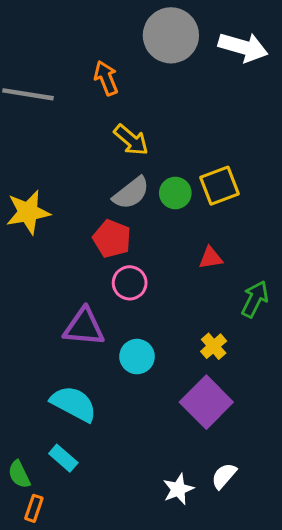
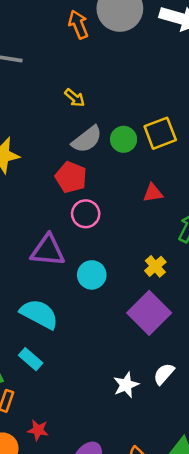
orange arrow: (106, 78) -> (78, 24), moved
yellow arrow: (131, 140) -> (75, 98), moved, size x0.7

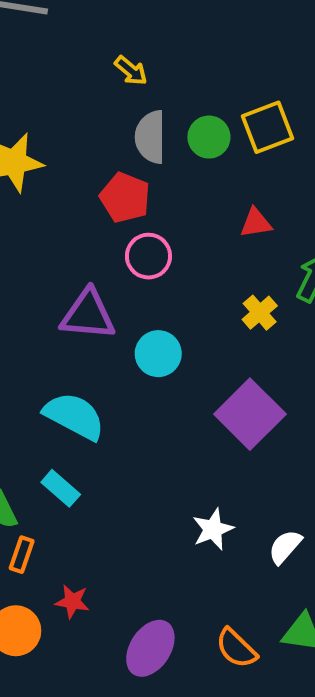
gray semicircle: (87, 139) -> (150, 137), turned 128
yellow cross: (155, 266) -> (260, 313), moved
white semicircle: (164, 374) -> (285, 547), moved

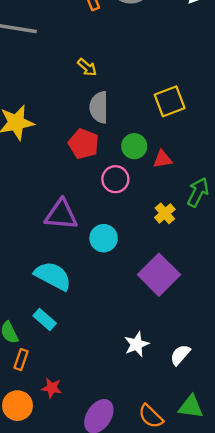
green circle: (209, 137) -> (134, 146), moved
pink circle: (148, 256) -> (115, 179), moved

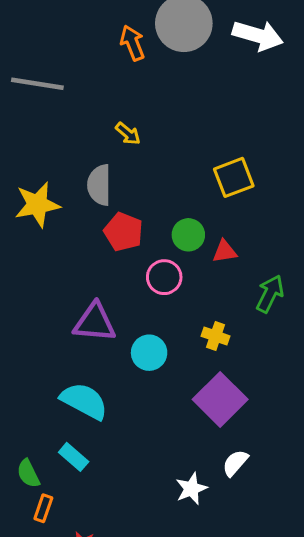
gray semicircle: (99, 107) -> (99, 185), moved
yellow cross: (165, 213) -> (216, 336), moved, turned -30
white semicircle: (180, 355) -> (235, 463), moved

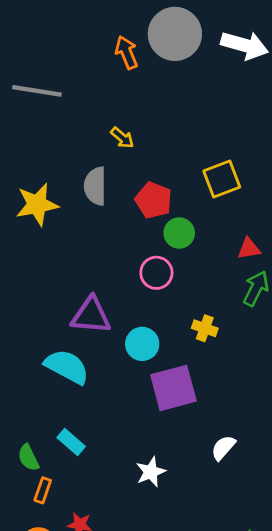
red pentagon: (123, 232) -> (154, 200), moved
red triangle: (225, 251) -> (249, 249), moved
purple square: (220, 399) -> (173, 388), moved, turned 30
cyan semicircle: (84, 401) -> (67, 367), moved
white star: (191, 489) -> (151, 472), moved

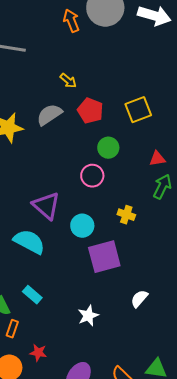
gray semicircle: (95, 186) -> (49, 115), turned 56
red pentagon: (154, 200) -> (90, 111), moved
purple triangle: (91, 315) -> (46, 206), turned 36

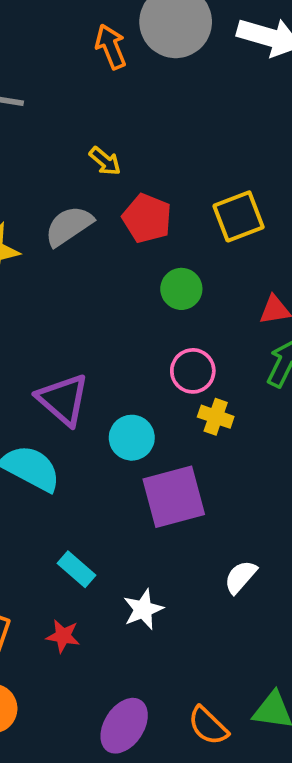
pink circle: (92, 176) -> (193, 371), moved
cyan rectangle: (32, 295) -> (76, 569), moved
red star: (38, 353) -> (63, 636), moved

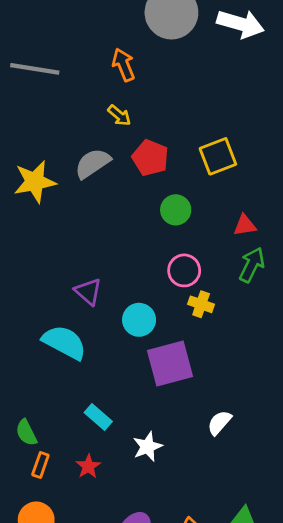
orange arrow: (111, 47) -> (124, 65), moved
purple triangle: (63, 400) -> (88, 292), size x0.7
red star: (63, 636) -> (88, 466), turned 30

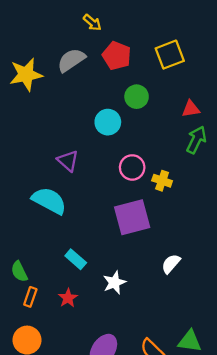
pink circle: (184, 270) -> (132, 167), moved
yellow cross: (201, 304) -> (162, 181), moved
cyan circle: (139, 320) -> (108, 122), moved

